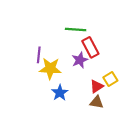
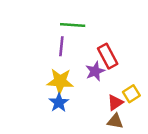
green line: (76, 29) -> (73, 25), moved
purple line: (39, 55) -> (61, 46), moved
blue star: (60, 93) -> (59, 103), moved

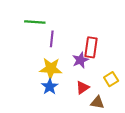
green line: (73, 25) -> (35, 22), moved
red rectangle: (108, 56) -> (91, 47), turned 36
red triangle: (115, 103) -> (82, 88), moved

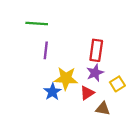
purple line: (52, 39) -> (46, 50), moved
purple star: (80, 60) -> (95, 73), moved
yellow star: (51, 69) -> (66, 78), moved

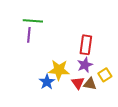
purple line: (46, 50) -> (29, 35), moved
red triangle: (87, 93) -> (78, 83), turned -32
brown triangle: (103, 109) -> (90, 84), moved

